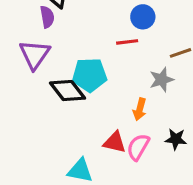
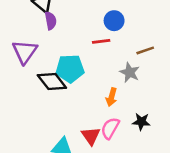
purple semicircle: (47, 17) -> (51, 21), moved
gray star: (162, 80) -> (130, 72), turned -30
red triangle: (115, 142) -> (91, 136), moved, turned 42

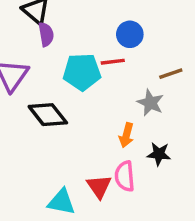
cyan pentagon: (70, 69) -> (82, 72), moved
black star: (141, 122) -> (159, 154), moved
pink semicircle: (110, 128) -> (125, 176), turned -35

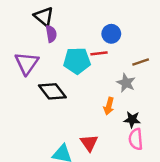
pink semicircle: (125, 176) -> (136, 139), moved

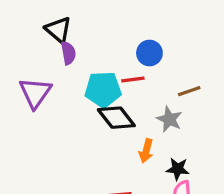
black diamond: (52, 91) -> (116, 118), moved

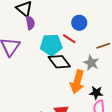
red line: (133, 80) -> (69, 39), turned 40
orange arrow: (146, 151) -> (77, 82), size x1.6

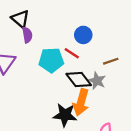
black diamond: (59, 62) -> (79, 80), moved
black star: (96, 93) -> (65, 115), moved, size x1.5

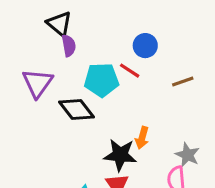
black diamond: (79, 80) -> (77, 110), moved
gray star: (97, 81) -> (187, 155), moved
orange arrow: (81, 102) -> (142, 138), size x0.6

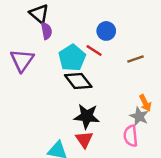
cyan pentagon: (102, 80) -> (72, 58), turned -30
black diamond: (77, 110) -> (78, 81), moved
orange arrow: (142, 138) -> (145, 103), moved, turned -42

